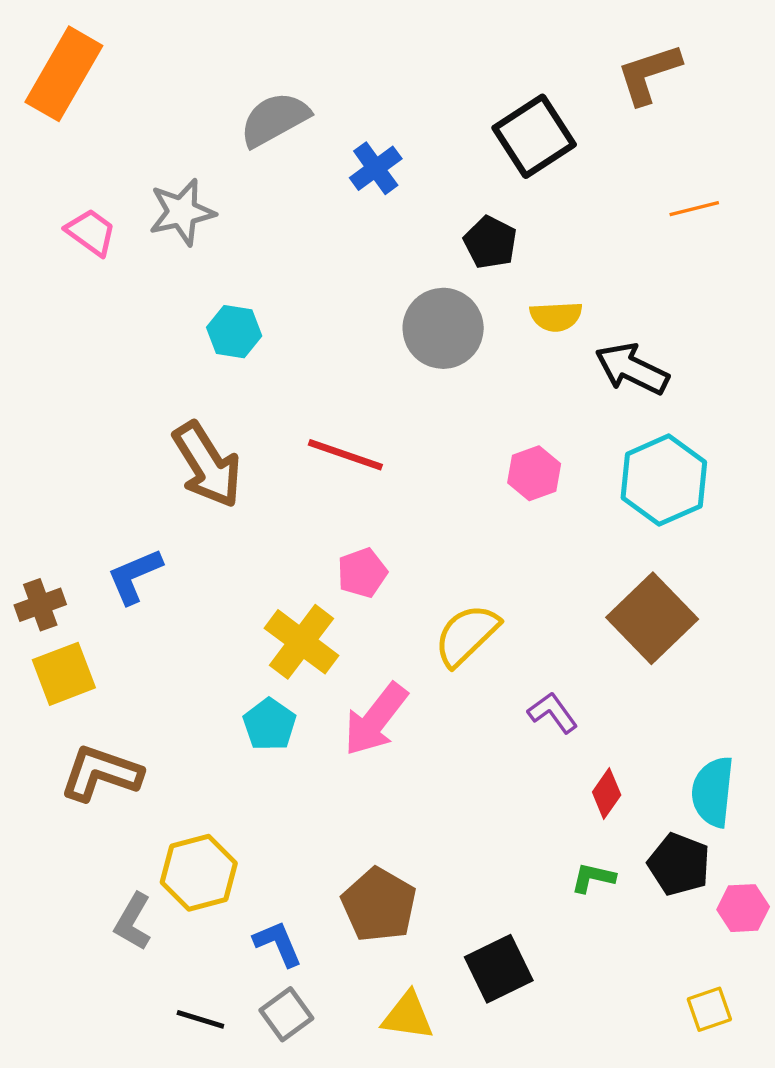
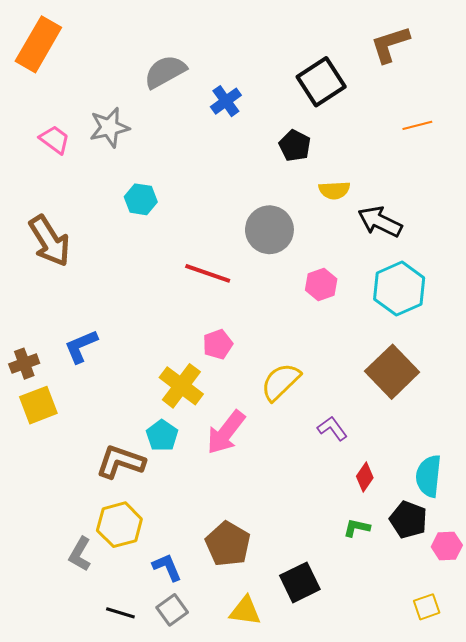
gray circle: (443, 328) -> (269, 230), moved
brown arrow: (207, 465) -> (50, 241), moved
brown L-shape: (101, 773) -> (120, 462), moved

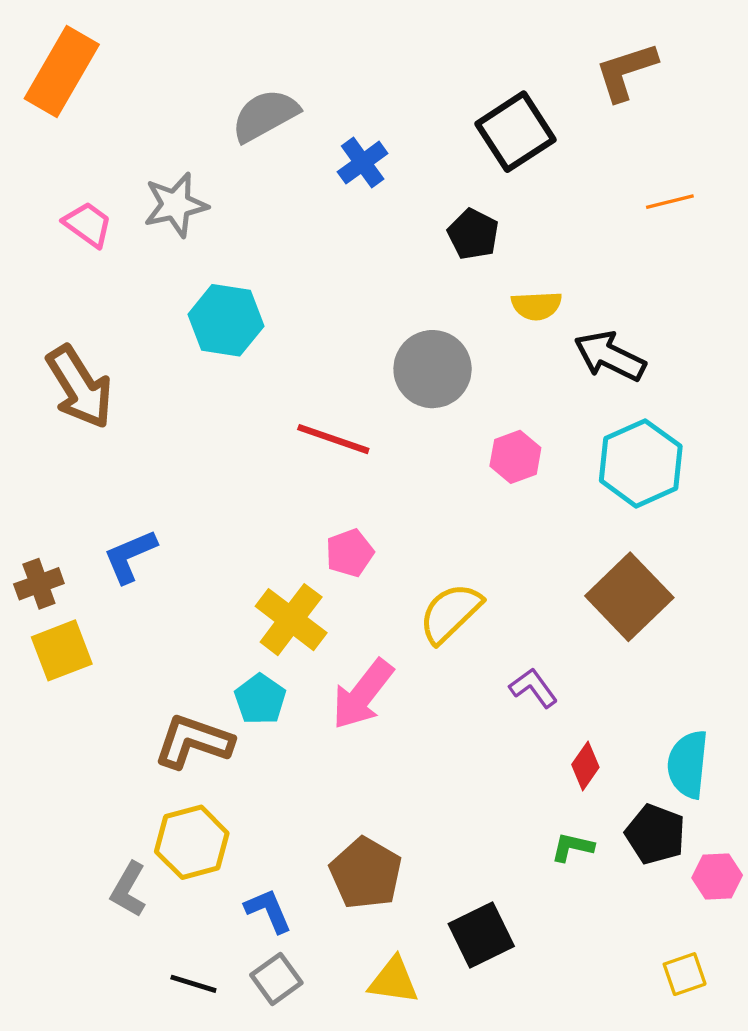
cyan hexagon: (141, 199) -> (226, 320), size x1.4

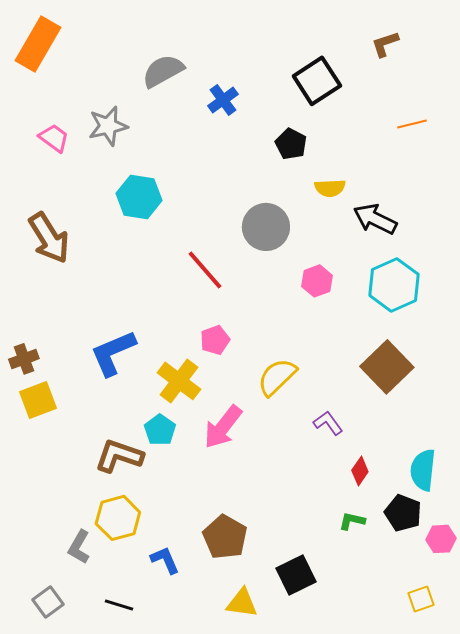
brown L-shape: (626, 71) -> (385, 44), size x0.7
red line: (333, 439) -> (205, 270), turned 30
blue L-shape: (130, 556) -> (113, 353), moved, size x1.4
gray square: (276, 979) -> (48, 602), moved

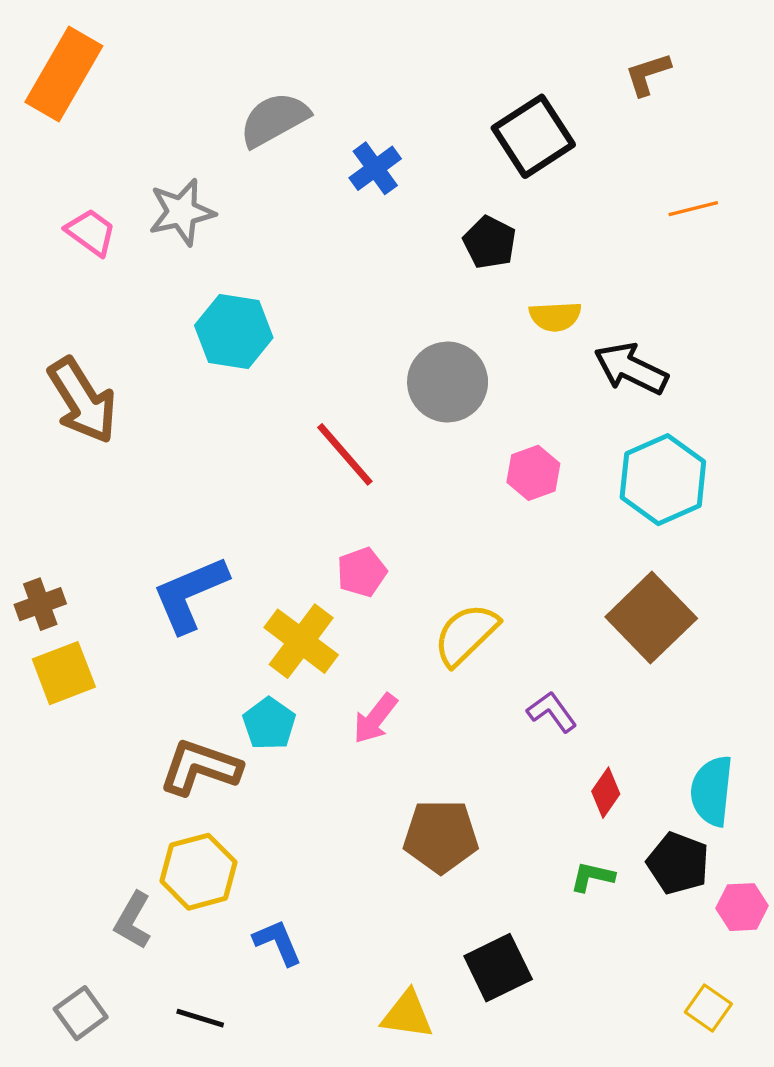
pink arrow: (223, 427) -> (375, 719), size x0.7
brown pentagon: (225, 537) -> (441, 836), moved, turned -30
yellow square: (421, 599) -> (708, 1008), turned -36

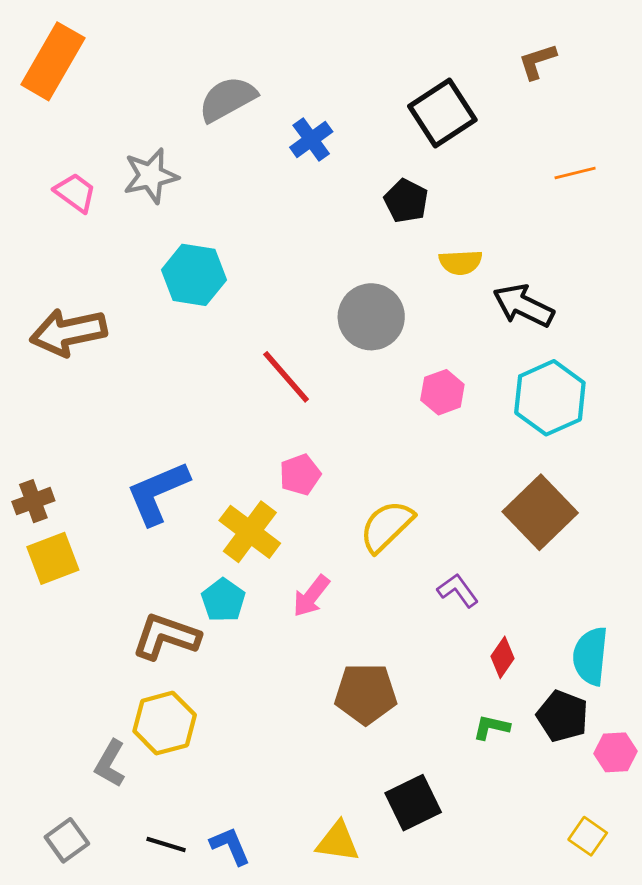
brown arrow: (82, 401) -> (68, 332), turned 110
blue L-shape: (278, 942) -> (230, 846), moved

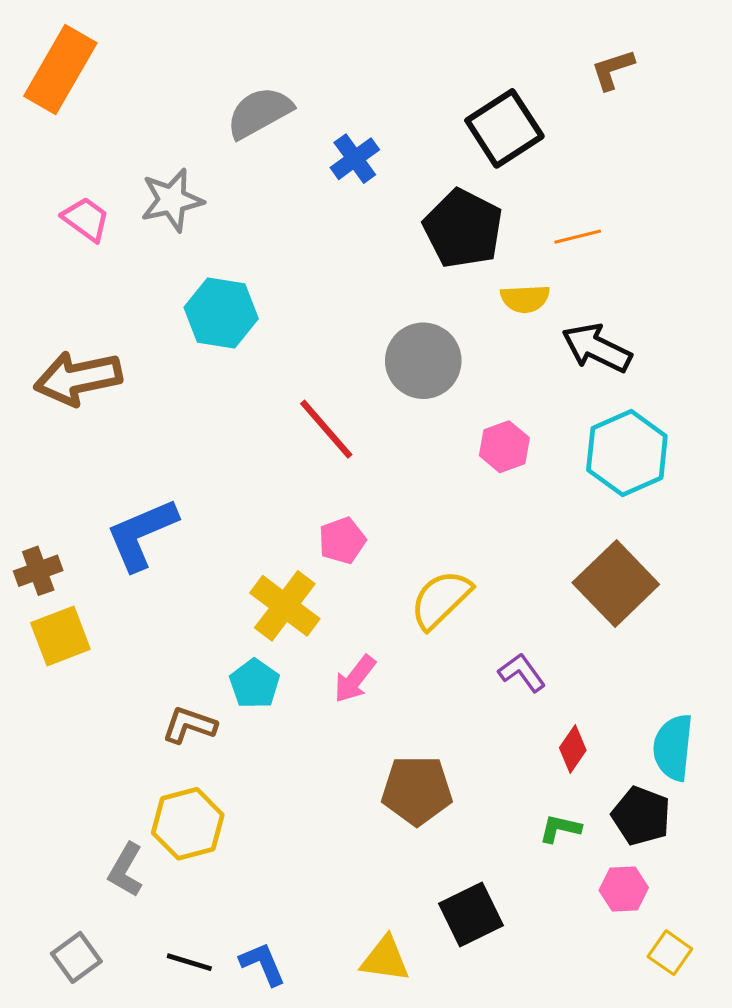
orange line: (575, 173) -> (578, 237), moved
black pentagon: (406, 201) -> (463, 229), size x1.6
blue L-shape: (158, 493) -> (142, 534), moved
brown L-shape: (166, 637) -> (189, 725), size x0.7
pink hexagon: (616, 752) -> (624, 889), moved

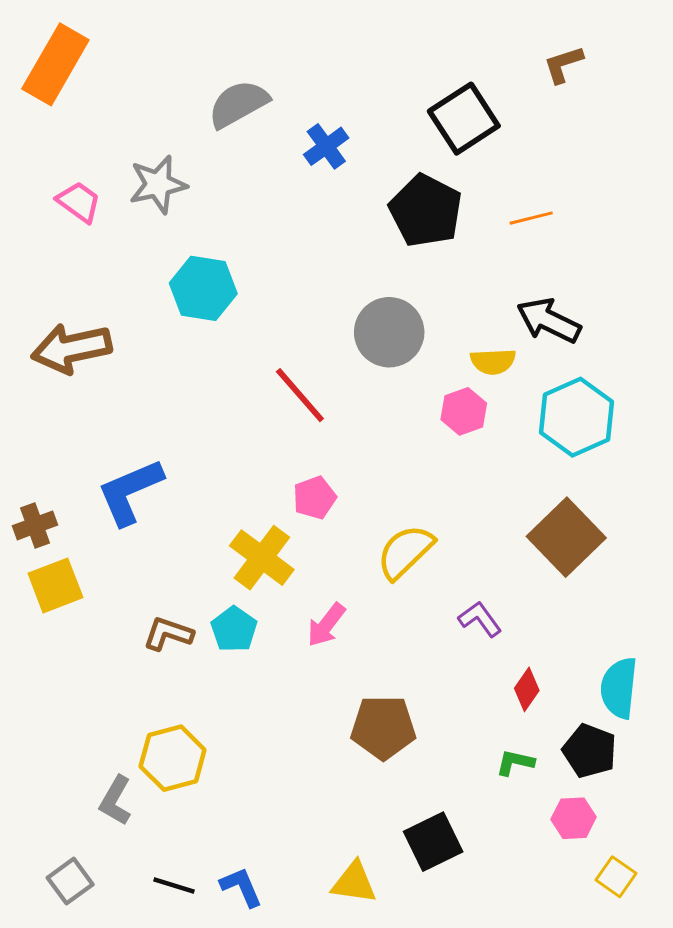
yellow semicircle: (525, 299) -> (493, 362), moved
brown L-shape: (189, 725) -> (168, 634), moved

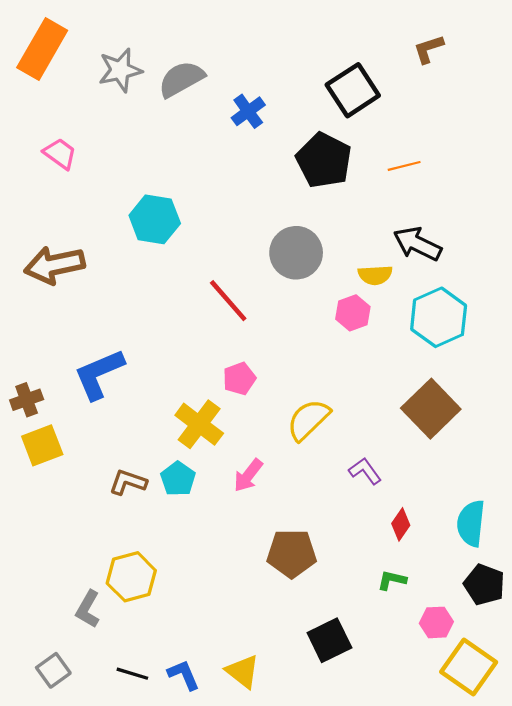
gray star: (158, 184) -> (120, 70), moved
black pentagon: (590, 751) -> (484, 585), moved
yellow square: (616, 877) -> (469, 667), size x1.8
yellow triangle: (354, 883) -> (243, 671), moved, turned 30

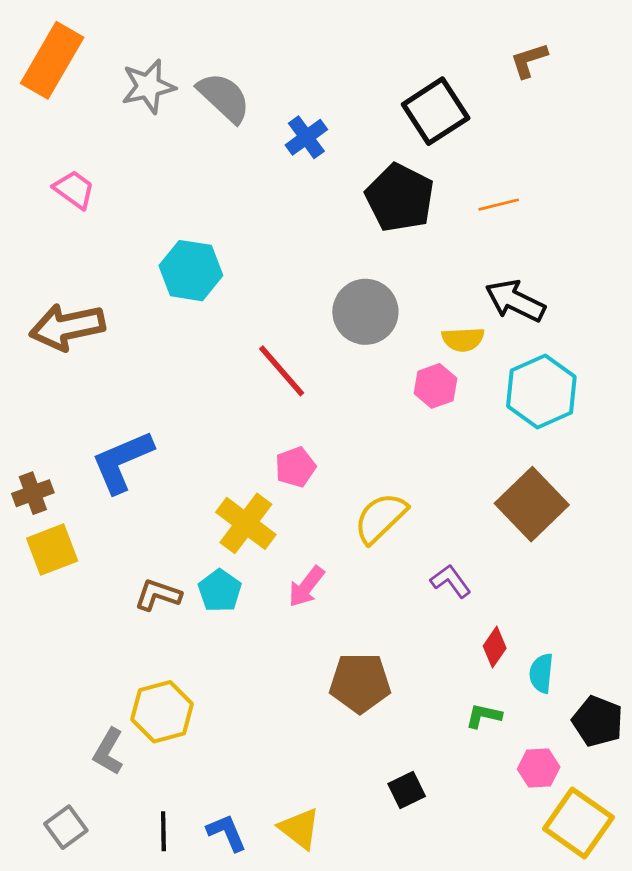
gray semicircle: (181, 79) -> (224, 97), turned 72
cyan semicircle: (471, 523) -> (541, 673), moved, size x0.7
black square: (329, 640) -> (407, 790), size x0.7
black line: (132, 674) -> (163, 831), turned 72

